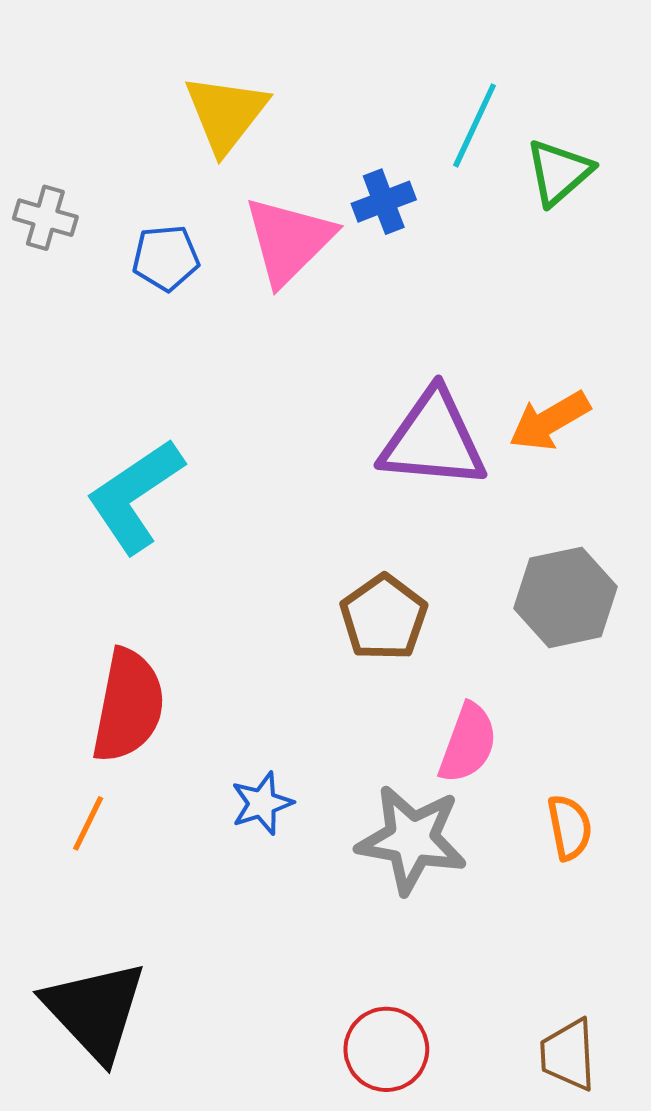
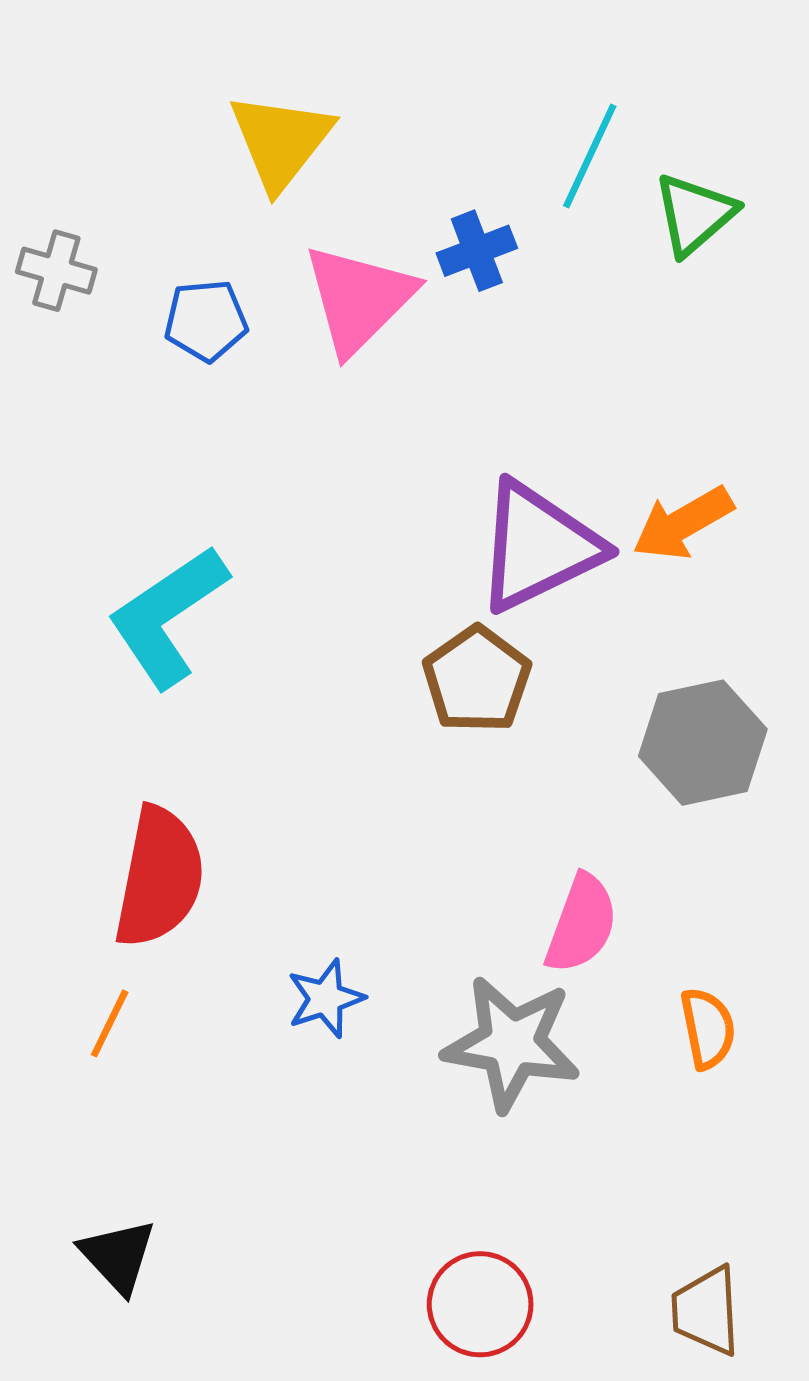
purple triangle: (433, 440) -> (538, 547), turned -31
brown pentagon: (384, 617) -> (477, 679), moved
black triangle: (95, 1011) -> (118, 1256), size x0.6

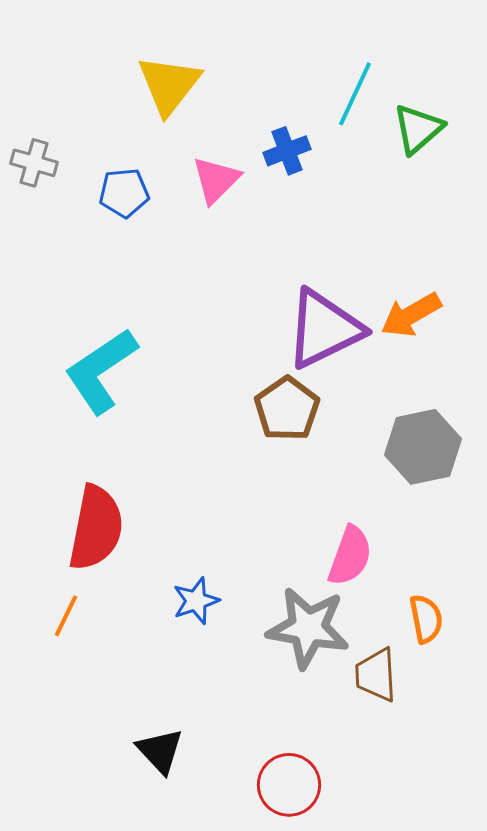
pink triangle: (359, 299) -> (216, 180), size x0.7
black triangle: (118, 1256) -> (160, 751), moved
brown trapezoid: (706, 1311) -> (376, 675), moved

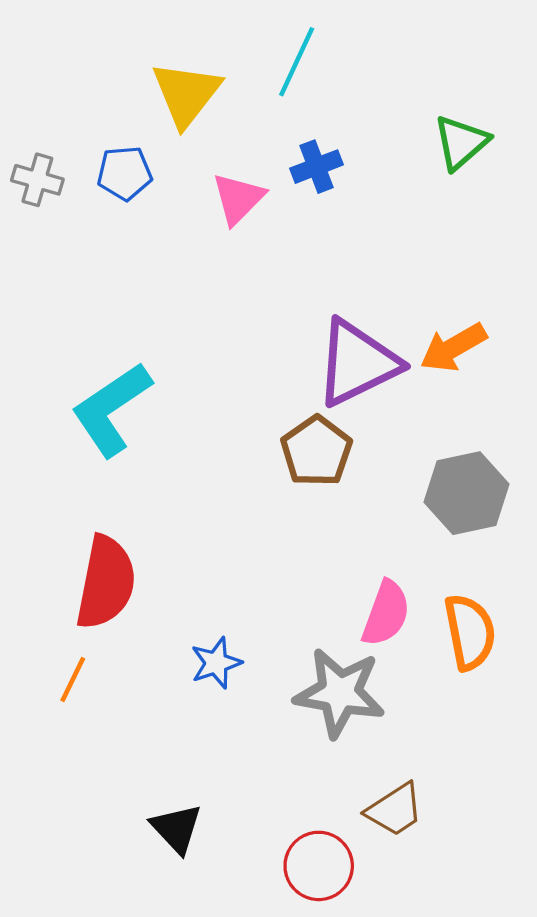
cyan line: (355, 94) -> (297, 62), moved
blue pentagon: (124, 193) -> (125, 173), moved
orange semicircle: (426, 619) -> (470, 632), moved, size x1.4
brown trapezoid: (376, 675) -> (395, 810), moved, turned -120

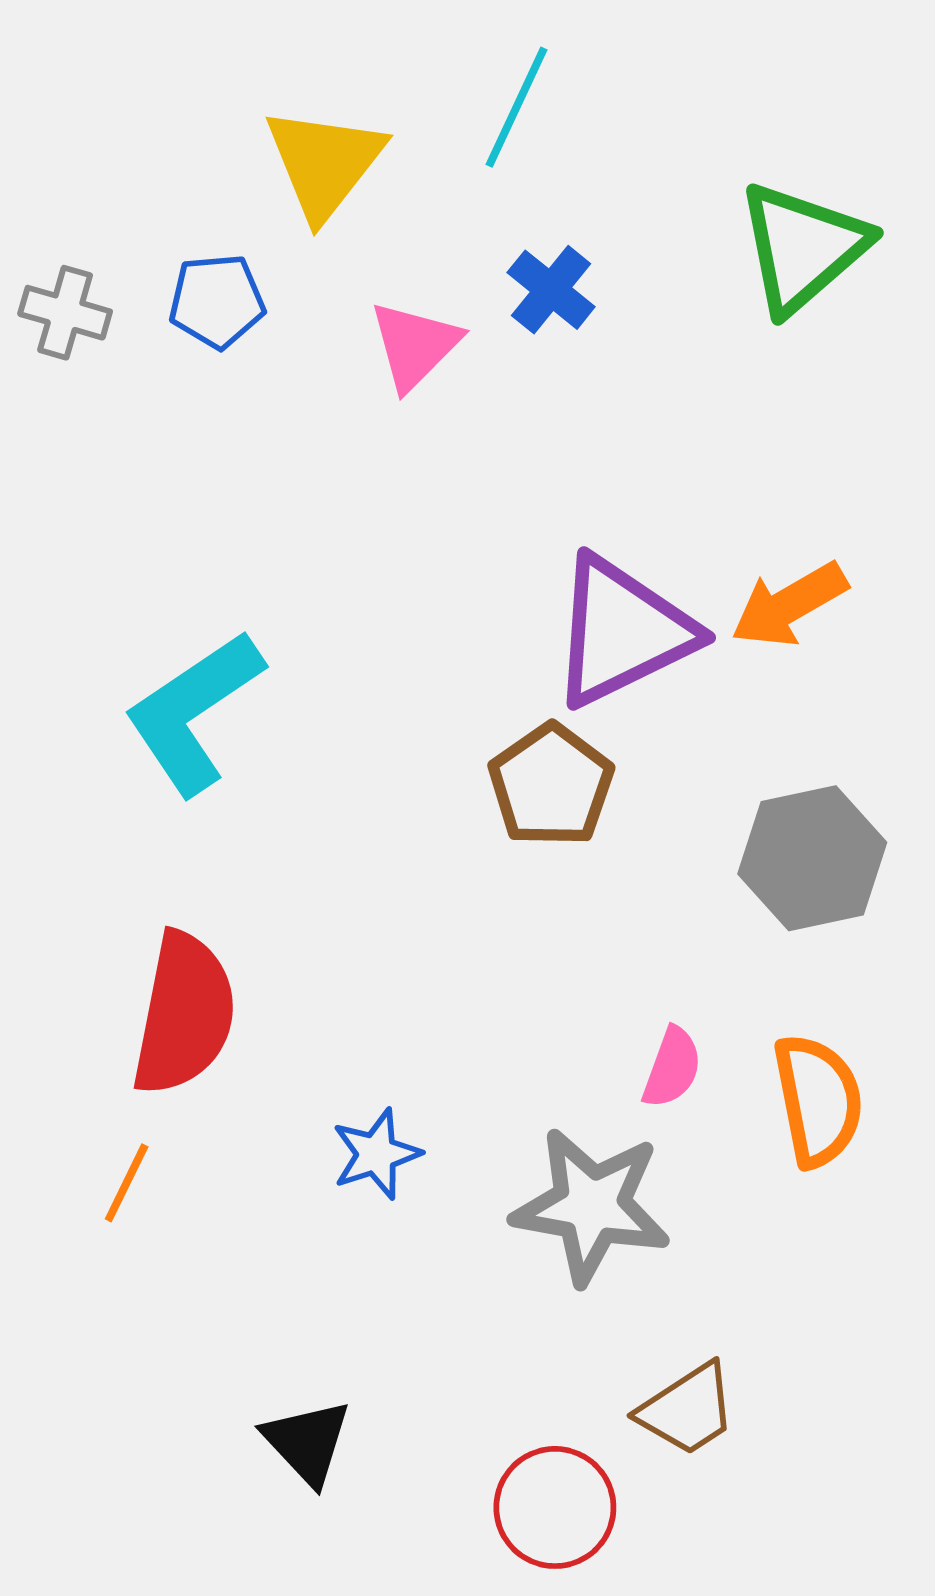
green triangle: (461, 142) -> (803, 247), size x1.4
blue cross: (316, 167) -> (551, 290), turned -30
pink semicircle: (386, 613) -> (672, 1068), size x0.7

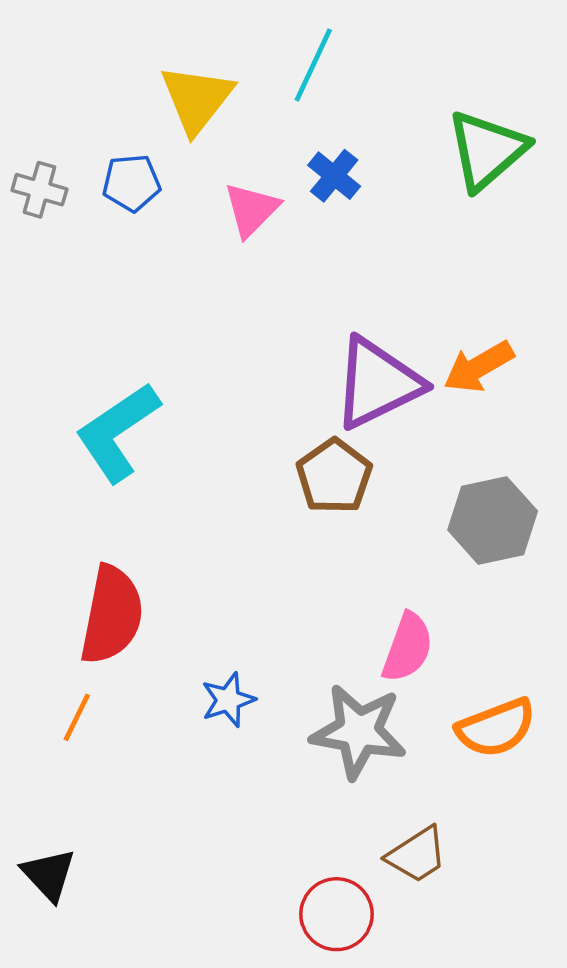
pink semicircle: (672, 1068) -> (408, 647), size x1.4
orange semicircle: (818, 1100) -> (496, 728), moved, turned 80
black triangle: (307, 1442) -> (49, 875), moved

